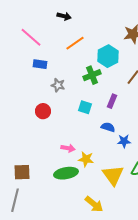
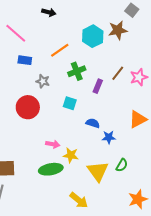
orange line: (75, 43) -> (60, 50), moved
cyan hexagon: (108, 56) -> (93, 36), moved
purple rectangle: (112, 101) -> (98, 86), moved
red circle: (43, 111) -> (28, 107), size x1.5

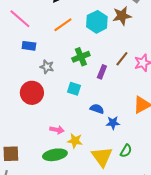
orange line: (60, 50) -> (63, 25), moved

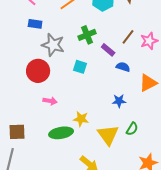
gray star: (47, 67) -> (53, 45), size x1.6
purple rectangle: (102, 72) -> (108, 50), turned -72
blue semicircle: (97, 109) -> (123, 67), moved
pink arrow: (57, 130) -> (50, 101), moved

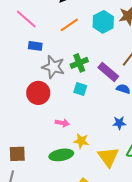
green cross: (87, 35) -> (79, 63), moved
purple rectangle: (108, 50) -> (108, 72), size x1.5
pink arrow: (50, 101) -> (62, 123), moved

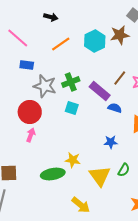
pink arrow: (62, 123) -> (31, 135), moved, turned -80

